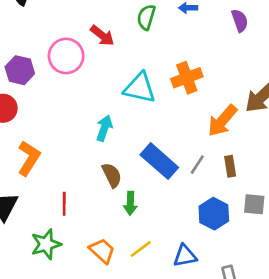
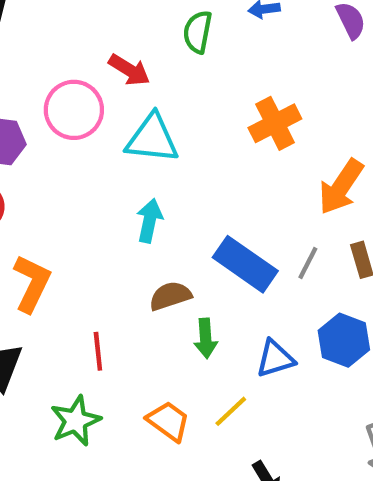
cyan triangle: (140, 88) -> (152, 139), moved
brown semicircle: (112, 175) -> (170, 296), turned -75
blue triangle: (185, 256) -> (275, 359), moved

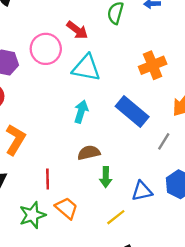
blue rectangle: (245, 264) -> (132, 111), moved
orange trapezoid: (168, 421) -> (67, 208), moved

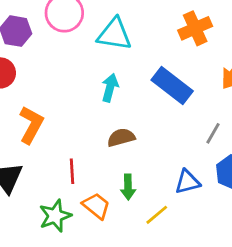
gray line: (164, 141) -> (213, 133), moved
green arrow: (106, 177) -> (128, 187), moved

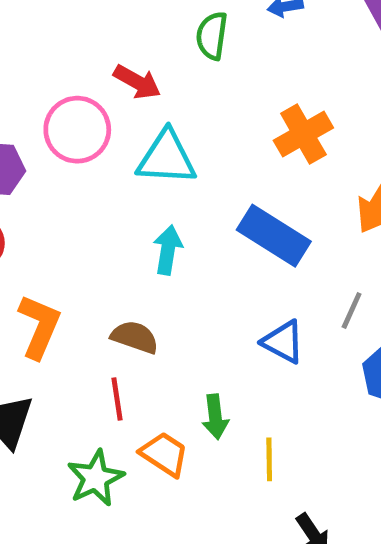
brown semicircle: (121, 137) -> (135, 337), moved, turned 40
blue triangle: (187, 182) -> (283, 342), moved, turned 48
yellow line: (157, 215) -> (269, 459), turned -45

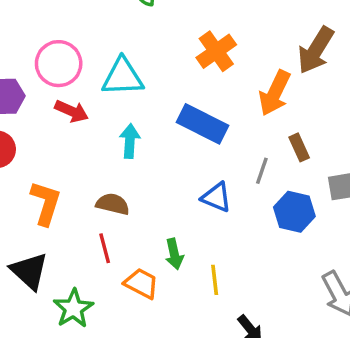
red arrow: (137, 82) -> (72, 111), moved
green star: (96, 478) -> (73, 308), moved

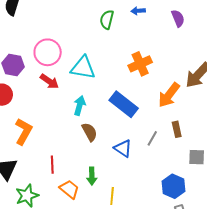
brown semicircle: (113, 204) -> (90, 132), moved, turned 36
blue hexagon: (294, 212) -> (173, 186), moved

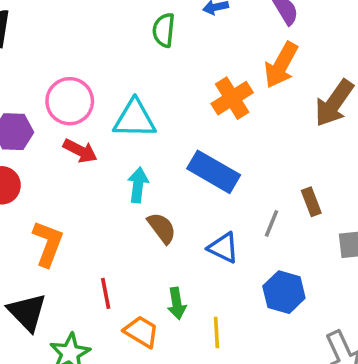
orange arrow: (169, 95) -> (281, 65), moved
blue hexagon: (173, 186) -> (284, 292), moved

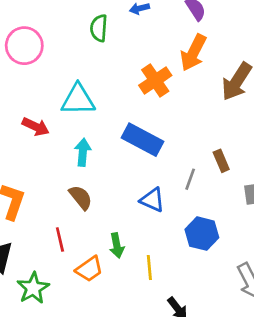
pink circle: (70, 101) -> (24, 46), moved
brown semicircle: (162, 228) -> (81, 197), moved
orange trapezoid: (141, 332) -> (89, 269), turned 116

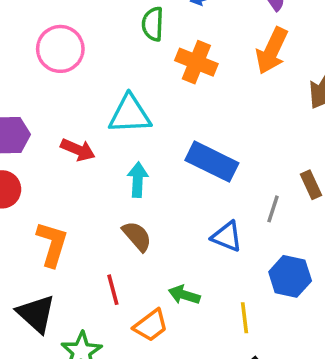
orange cross: (155, 80) -> (196, 62), moved, turned -32
green arrow: (117, 246) -> (184, 295), turned 120
yellow line: (149, 268) -> (244, 318), moved

